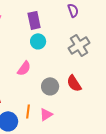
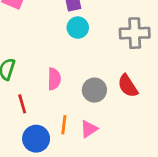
gray cross: (79, 45) -> (135, 33), turned 30
pink semicircle: (24, 68) -> (54, 79), moved, turned -35

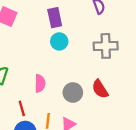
red line: (22, 104) -> (22, 108), moved

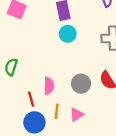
pink semicircle: (40, 83) -> (49, 86), moved

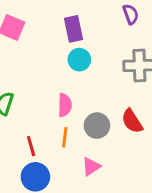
pink semicircle: (49, 86) -> (65, 105), moved
orange line: (57, 111) -> (65, 137), moved

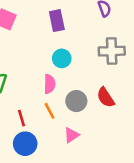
cyan circle: (79, 60) -> (62, 58), moved
orange line: (65, 137) -> (50, 111), turned -35

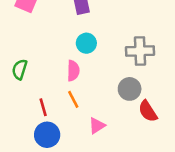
gray cross: (112, 51) -> (140, 51), moved
red semicircle: (106, 97) -> (148, 111), moved
gray circle: (76, 101) -> (130, 89), moved

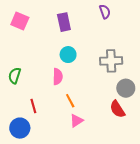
gray circle: (130, 89) -> (126, 88), moved
orange line: (73, 99) -> (70, 101), moved
blue circle: (47, 135) -> (20, 128), moved

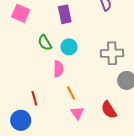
green semicircle: (15, 76) -> (45, 43), moved, turned -49
red semicircle: (117, 109) -> (109, 110), moved
pink triangle: (76, 121) -> (77, 113), turned -32

